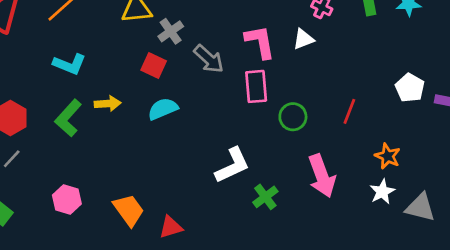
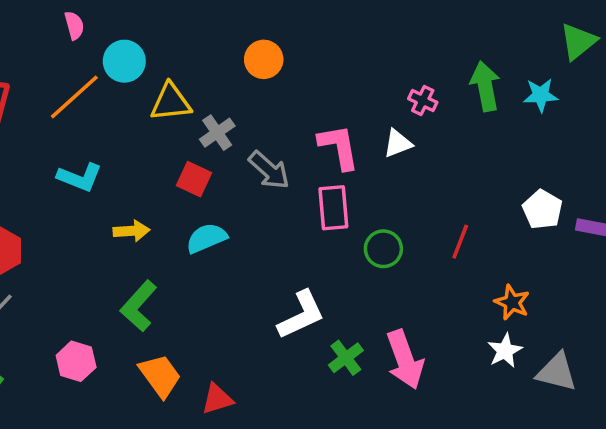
green L-shape: (68, 118) -> (139, 306), moved
pink arrow: (322, 176) -> (405, 360), moved

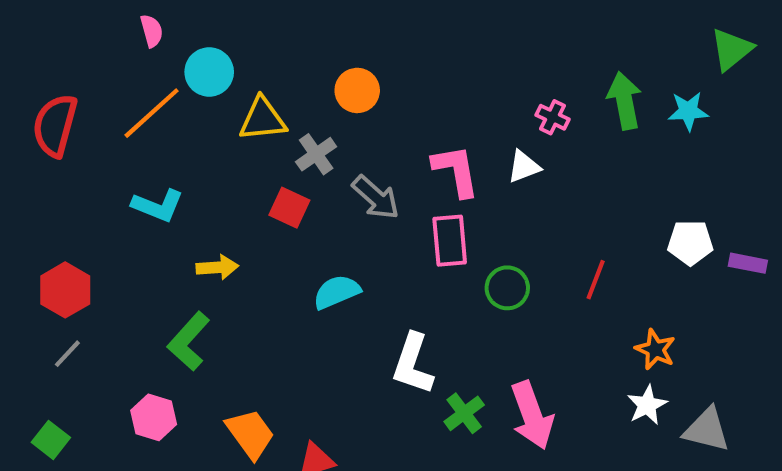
orange circle: (264, 59) -> (357, 90), moved
white pentagon: (542, 209) -> (690, 243), turned -30
cyan semicircle: (206, 238) -> (337, 292), moved
green L-shape: (139, 306) -> (189, 341), moved
white L-shape: (301, 315) -> (413, 364), turned 134

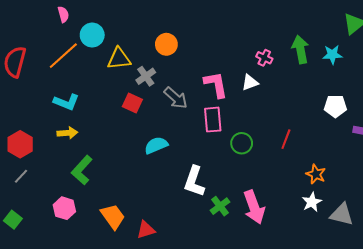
white pentagon: (690, 243) -> (335, 106), moved
yellow arrow: (217, 267) -> (67, 133), moved

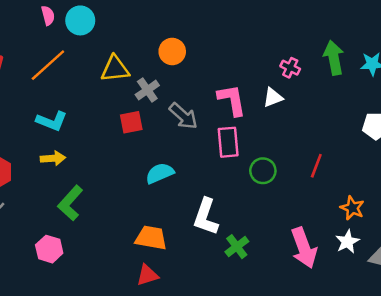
cyan circle: (92, 35) -> (80, 20), moved
red square: (132, 103) -> (131, 122), turned -36
pink arrow: (254, 207) -> (304, 248), moved
orange trapezoid: (113, 216) -> (151, 238), moved, turned -44

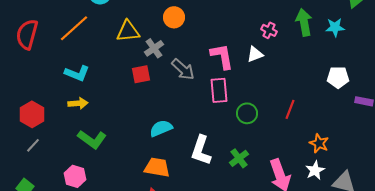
cyan semicircle: (160, 173) -> (161, 128), moved
green L-shape: (70, 203) -> (92, 139), turned -96
green cross: (237, 247) -> (239, 158), moved

